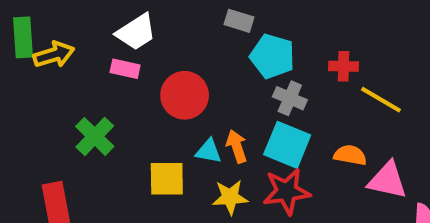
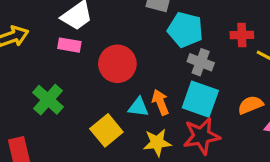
orange semicircle: (350, 155) -> (250, 105), turned -30
yellow square: (167, 179) -> (106, 130), turned -36

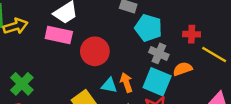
pink rectangle: (69, 45) -> (59, 35), size x1.5
green cross: (48, 100) -> (22, 84), moved
orange semicircle: (250, 105) -> (183, 69), moved

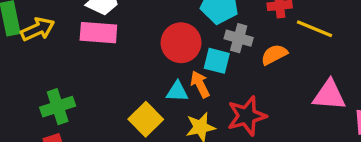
red circle: (95, 51) -> (181, 43), moved
cyan square: (157, 82) -> (217, 61), moved, size x0.7
green cross: (22, 84) -> (58, 107), turned 35

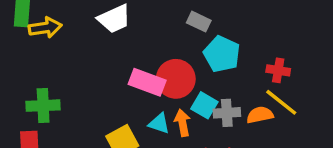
yellow line: (315, 29) -> (281, 102), moved
pink rectangle: (98, 33) -> (147, 82), moved
gray cross: (239, 38) -> (227, 113), moved, turned -35

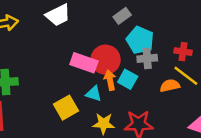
gray rectangle: (199, 22) -> (122, 16), turned -60
gray cross: (227, 113) -> (147, 58), moved
orange arrow: (182, 123) -> (110, 80), moved

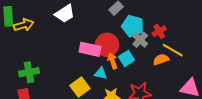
red cross: (183, 52) -> (159, 31), moved, turned -32
gray cross: (147, 58) -> (140, 40), turned -35
cyan square: (128, 79) -> (127, 58), turned 35

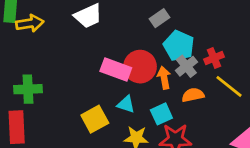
cyan square: (127, 58) -> (161, 114), moved
orange semicircle: (161, 59) -> (193, 95), moved
orange arrow: (112, 61) -> (164, 78), moved

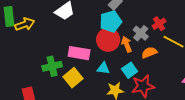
cyan pentagon: (179, 46) -> (111, 21), moved, turned -30
pink rectangle: (116, 70) -> (79, 53), moved
green cross: (28, 89) -> (52, 66), moved
yellow square: (95, 119) -> (73, 78), moved

